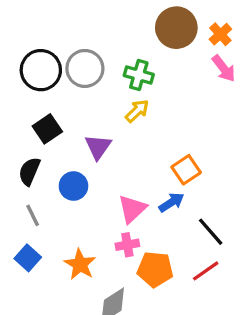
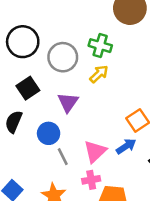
gray circle: (85, 68) -> (63, 57), moved
gray line: (33, 215) -> (63, 157), moved

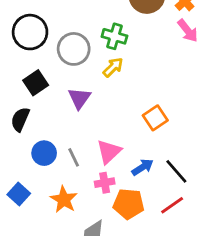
blue circle: (49, 133) -> (44, 153), moved
blue arrow: (126, 146) -> (143, 167), moved

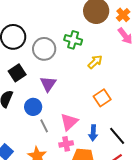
yellow arrow: (113, 67) -> (95, 62), moved
blue circle: (44, 153) -> (33, 107), moved
blue arrow: (143, 167) -> (93, 133), turned 126

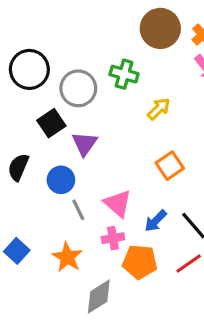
black square: (17, 73) -> (51, 123), moved
pink triangle: (69, 122) -> (118, 204), turned -36
blue arrow: (93, 133) -> (156, 221), turned 42

